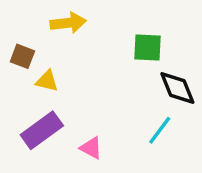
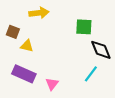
purple rectangle: (42, 130) -> (24, 74), turned 60
pink triangle: (91, 148) -> (52, 84), turned 40

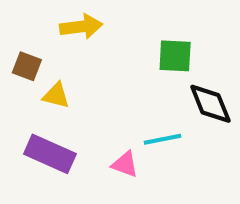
cyan line: (91, 74) -> (162, 139), moved, turned 42
pink triangle: (52, 84) -> (125, 164), moved, turned -48

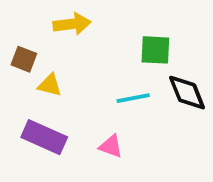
cyan line: (162, 139) -> (133, 98), moved

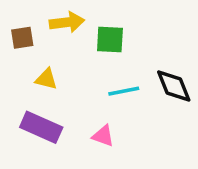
green square: (155, 50) -> (110, 39), moved
brown square: (24, 59) -> (22, 38), moved, turned -30

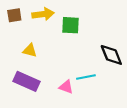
brown square: (22, 38) -> (14, 15), moved
cyan line: (124, 91) -> (86, 77), moved

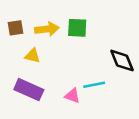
yellow arrow: (43, 14) -> (47, 29), moved
brown square: (14, 15) -> (15, 28), moved

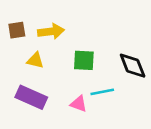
green square: (77, 28) -> (84, 60), moved

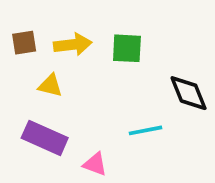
green square: (84, 60) -> (127, 48), moved
pink triangle: (79, 104) -> (95, 164), moved

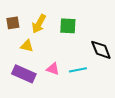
yellow arrow: (73, 45) -> (39, 24), turned 126
pink triangle: (95, 164) -> (53, 69), moved

